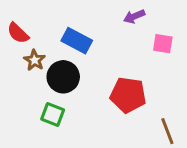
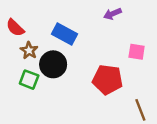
pink square: (163, 44) -> (137, 52), moved
green square: (53, 115) -> (29, 80), moved

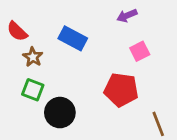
pink square: (137, 52) -> (140, 51), moved, turned -36
black circle: (53, 64) -> (60, 113), moved

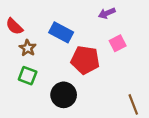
red pentagon: (121, 90) -> (85, 60), moved
black circle: (60, 113) -> (64, 95), moved

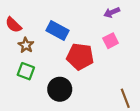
purple arrow: (107, 13) -> (112, 12), moved

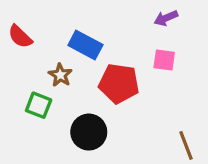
pink square: (111, 41) -> (164, 60), turned 35
brown star: (26, 45) -> (60, 75), moved

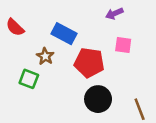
purple arrow: (166, 18) -> (114, 14), moved
black circle: (89, 132) -> (98, 99), moved

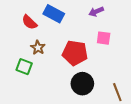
red semicircle: (15, 27) -> (29, 22), moved
blue rectangle: (64, 34) -> (54, 14), moved

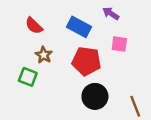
purple arrow: (96, 12) -> (111, 13), turned 56
blue rectangle: (54, 14) -> (79, 27), moved

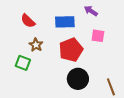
blue rectangle: (79, 27) -> (65, 22), turned -30
red pentagon: (86, 61) -> (71, 50), turned -30

